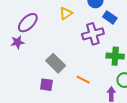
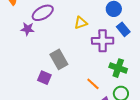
yellow triangle: (66, 13) -> (81, 23), moved
orange line: (83, 80) -> (93, 84), moved

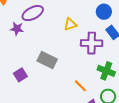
gray rectangle: (59, 59) -> (47, 60), turned -36
purple square: (44, 78) -> (20, 75), moved, turned 32

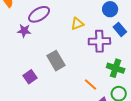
gray rectangle: (47, 60) -> (56, 61), turned 36

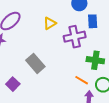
blue rectangle: (120, 29) -> (93, 21), turned 48
orange line: (91, 85) -> (82, 80), moved

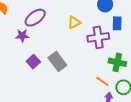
purple square: (13, 84) -> (33, 62), moved

